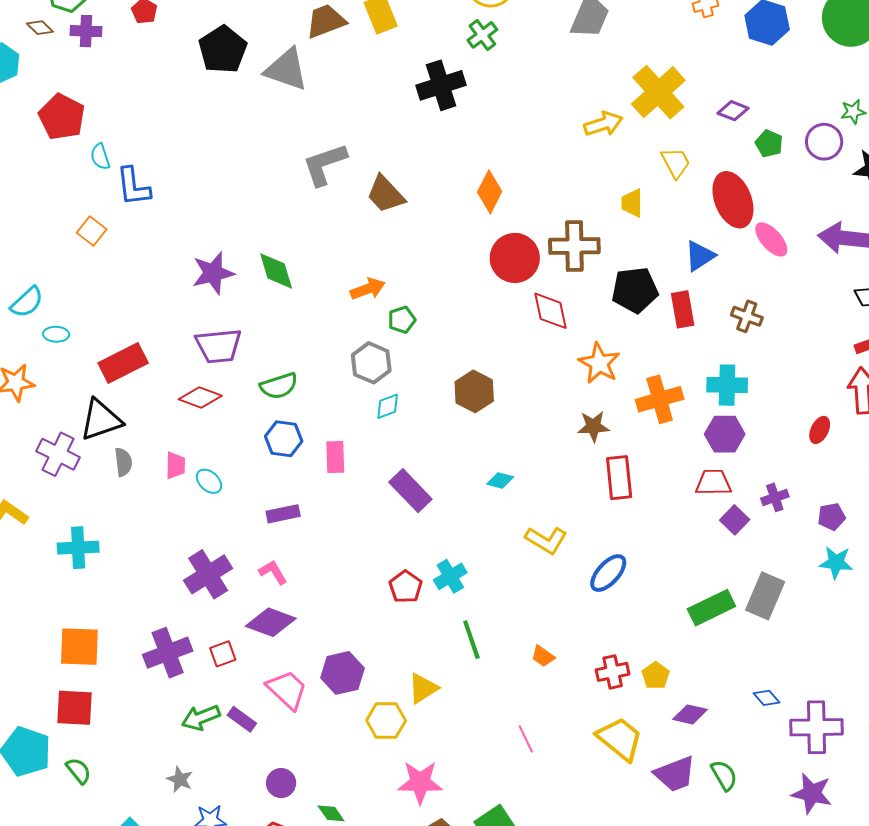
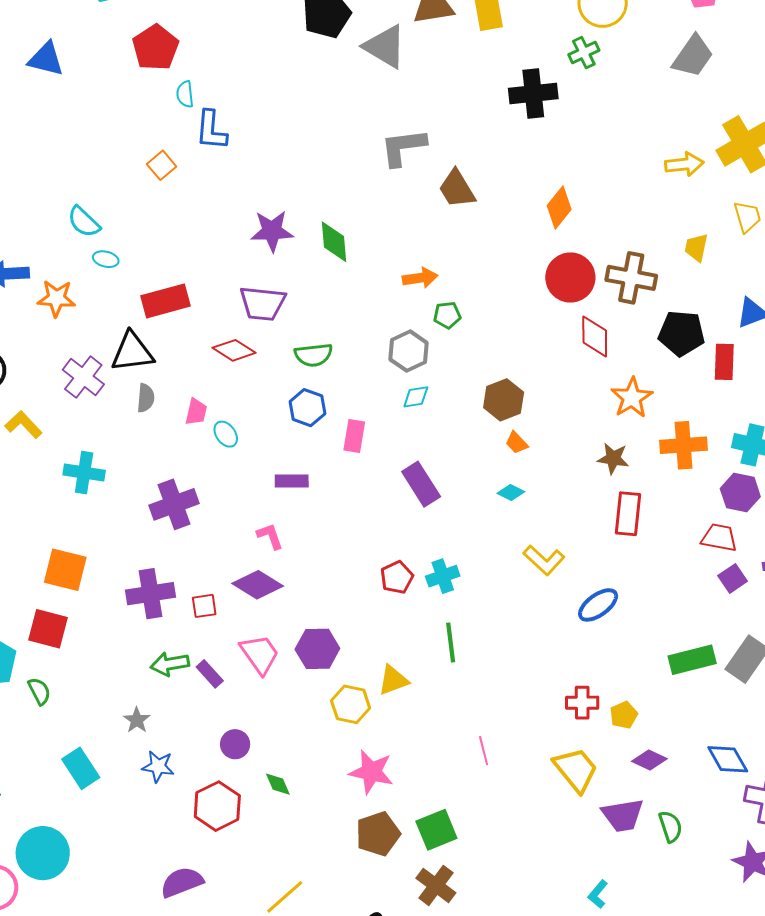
cyan semicircle: (27, 302) -> (84, 222), turned 75
purple cross: (208, 574) -> (174, 504), moved
orange trapezoid: (543, 656) -> (516, 443), moved
blue diamond: (766, 698) -> (728, 759), size x1.6

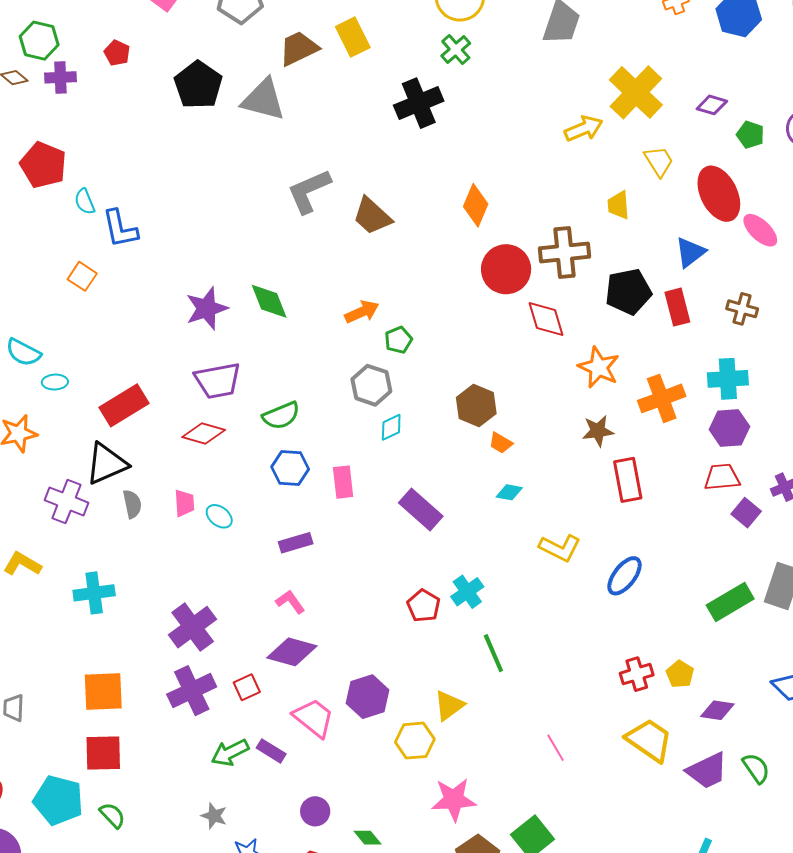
purple cross: (174, 504) -> (193, 627), moved

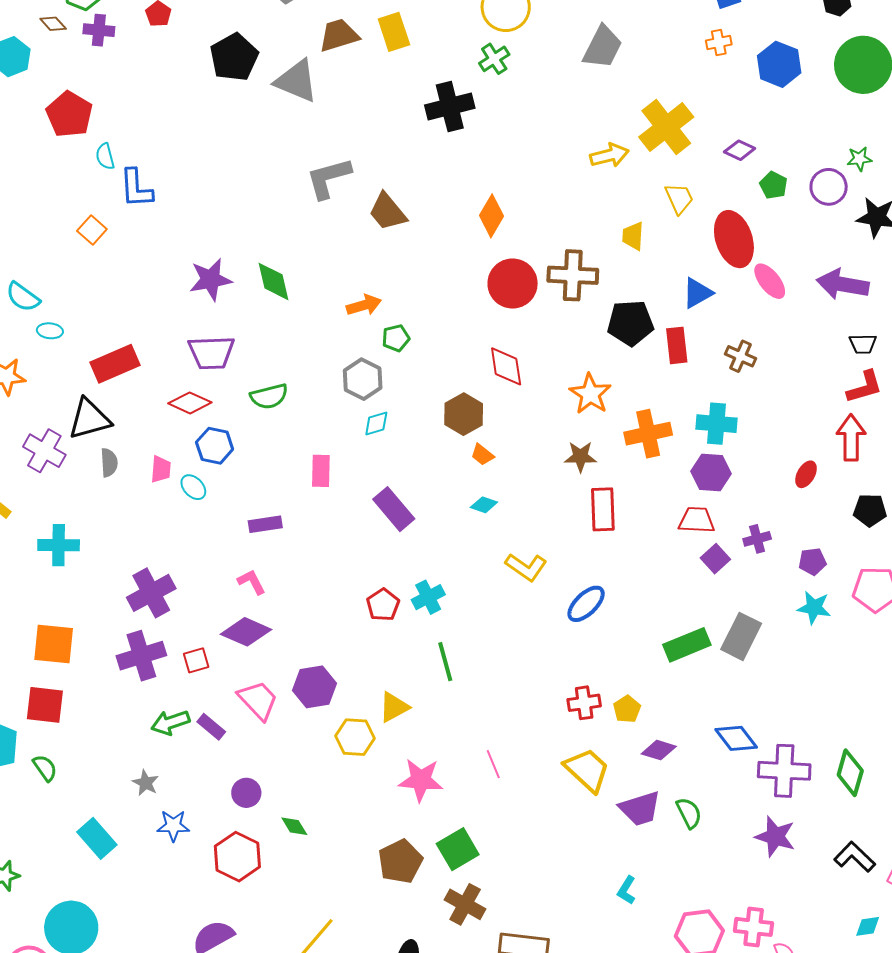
red diamond: (546, 319) -> (506, 366), moved
blue hexagon: (290, 468) -> (215, 446), moved
pink star: (454, 800) -> (421, 780), moved

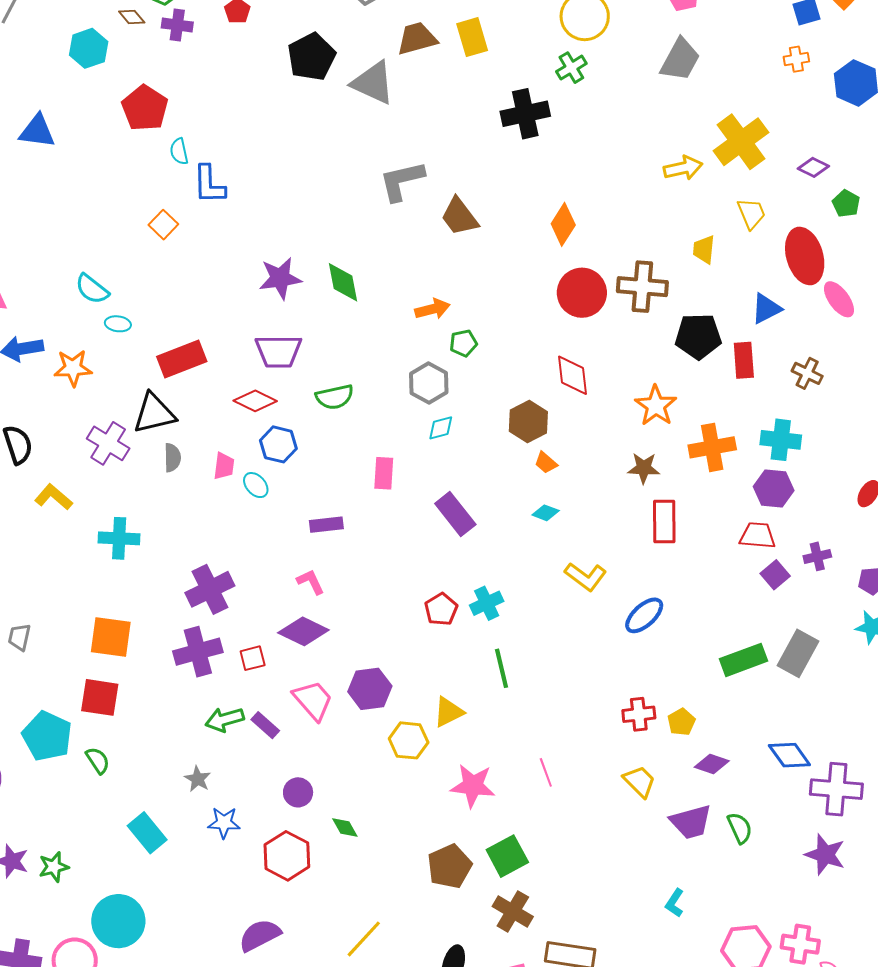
yellow trapezoid: (587, 770) -> (639, 781), size x0.7

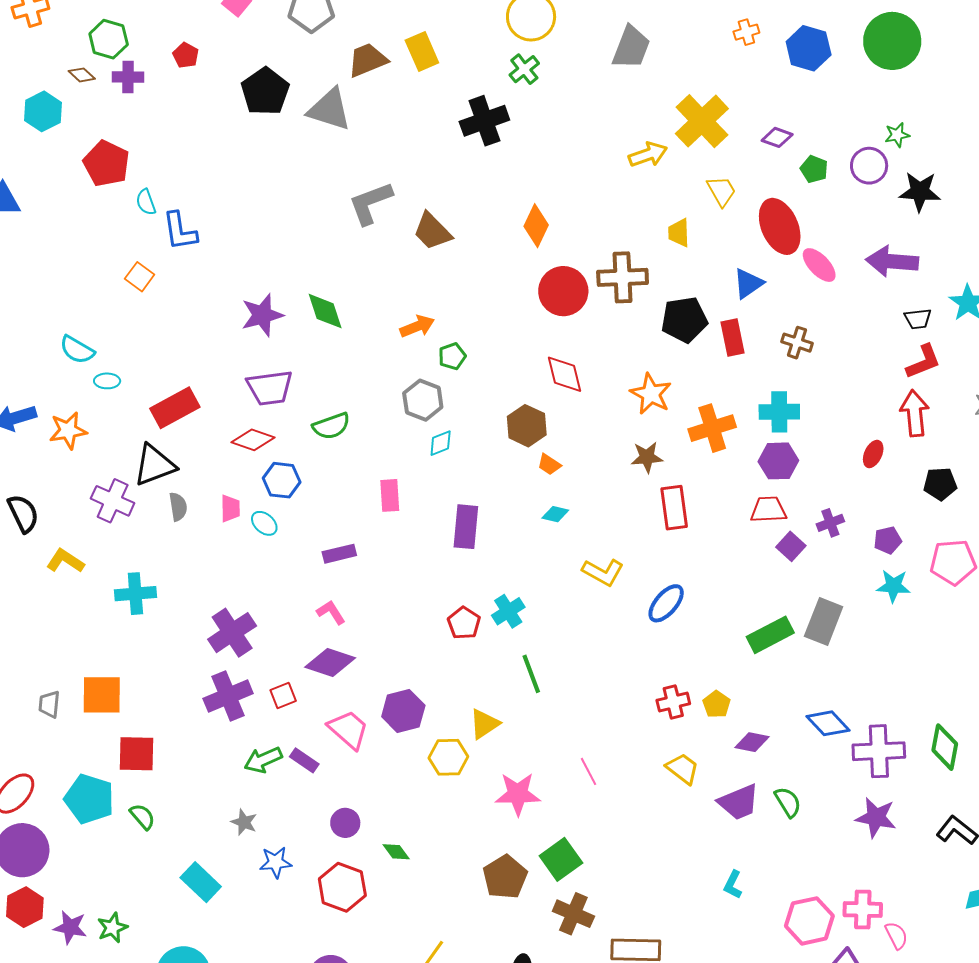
purple rectangle: (455, 514) -> (466, 527), turned 51
orange square: (111, 637) -> (102, 695), moved

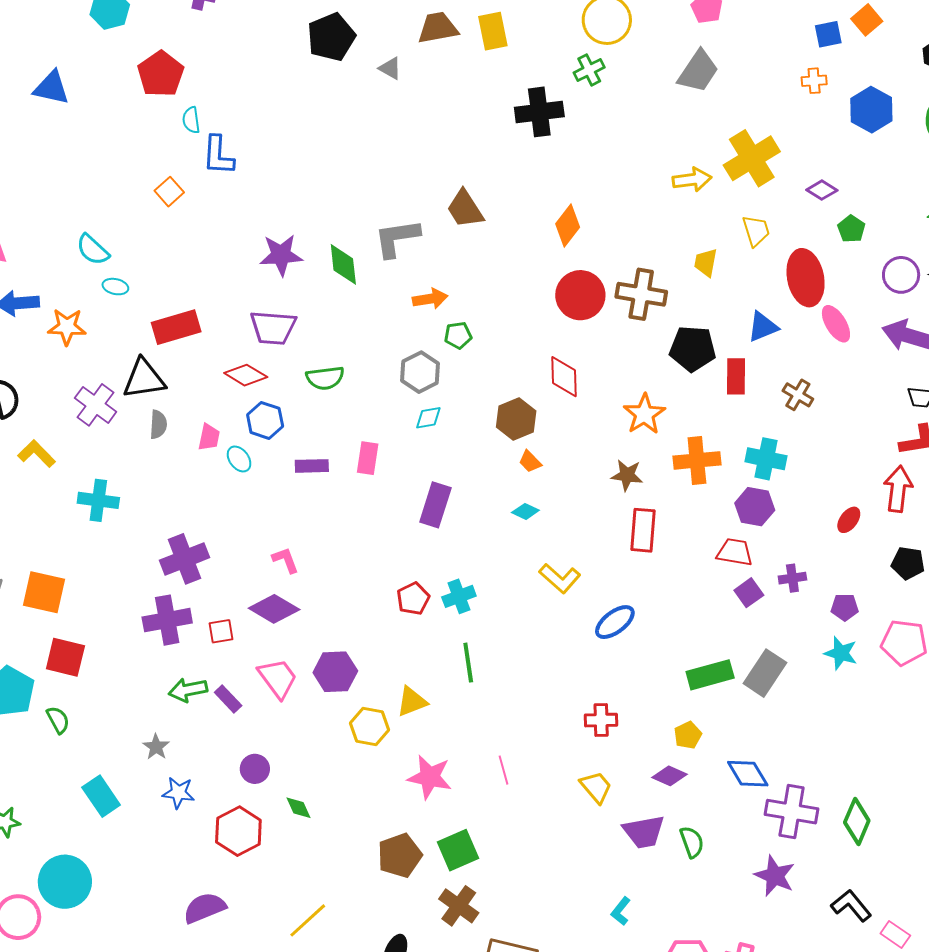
gray triangle: (329, 109) -> (390, 68), size x0.5
purple circle: (869, 166) -> (901, 275), moved
gray L-shape: (370, 203) -> (397, 238), moved
purple rectangle: (339, 554) -> (312, 466), moved
yellow pentagon: (717, 704) -> (688, 735), moved

